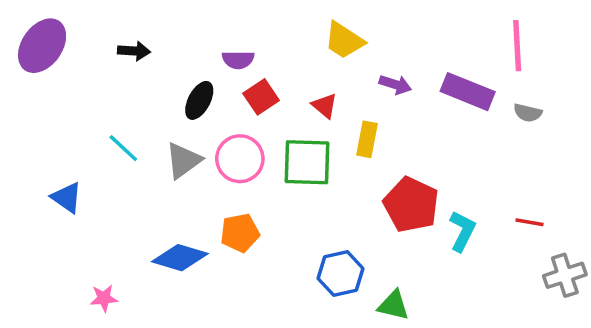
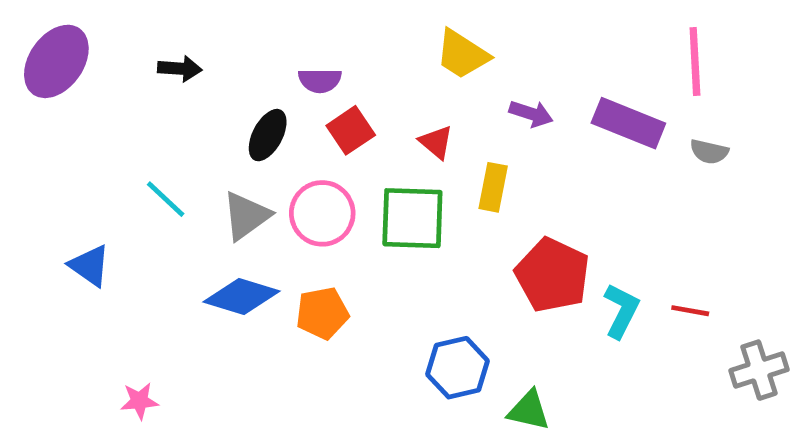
red line: (530, 222) -> (690, 311), moved
blue diamond: (180, 258) -> (242, 296), moved

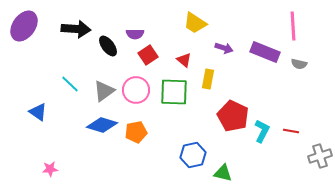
black arrow: (180, 69) -> (76, 29), size x1.6
black ellipse: (268, 135) -> (108, 46), moved, turned -65
pink star: (139, 401) -> (50, 169), moved

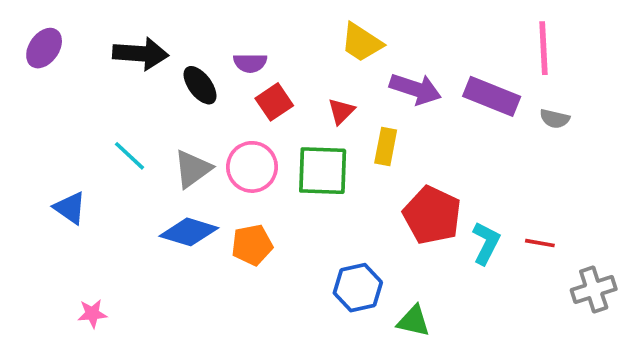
purple ellipse: (24, 26) -> (44, 48), size x0.7
purple arrow: (224, 48) -> (415, 89), size x1.5
red triangle: (184, 60) -> (341, 111), turned 35

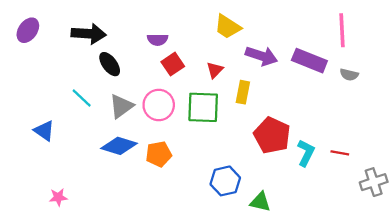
black ellipse: (200, 85) -> (110, 64), moved

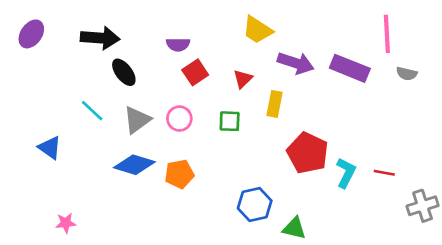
gray semicircle: (349, 75) -> (407, 74), moved
pink circle: (159, 105) -> (179, 119), size x0.7
green square: (203, 107) -> (230, 121), size x0.6

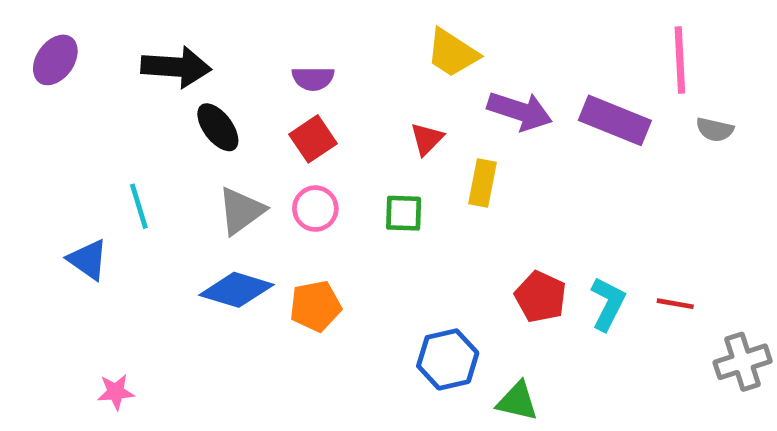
red square: (195, 72) -> (313, 139), moved
cyan line: (92, 111) -> (139, 206), moved, turned 30
red pentagon: (308, 153) -> (541, 297), moved, size x0.7

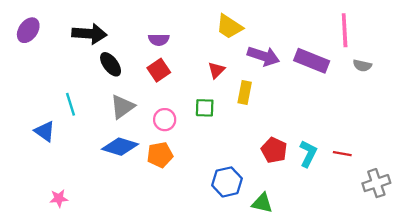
pink circle: (315, 209) -> (165, 120), moved

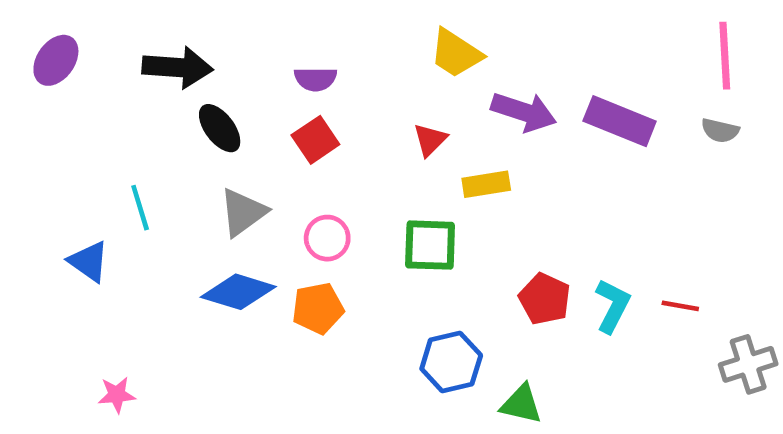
pink line: (345, 30) -> (725, 56), moved
yellow rectangle: (245, 93) -> (486, 184), turned 70
green square: (205, 108) -> (430, 245), moved, size x1.4

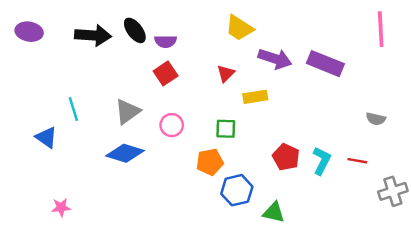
purple ellipse: (56, 60) -> (29, 32), turned 65
black ellipse: (220, 128) -> (135, 30), moved
gray semicircle: (720, 130) -> (376, 119), moved
green square: (430, 245) -> (226, 129), size x0.7
orange pentagon: (318, 308) -> (210, 162), moved

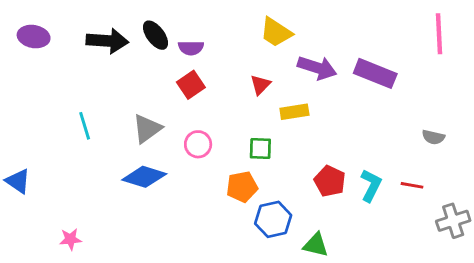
blue triangle: (46, 137) -> (18, 181), moved

